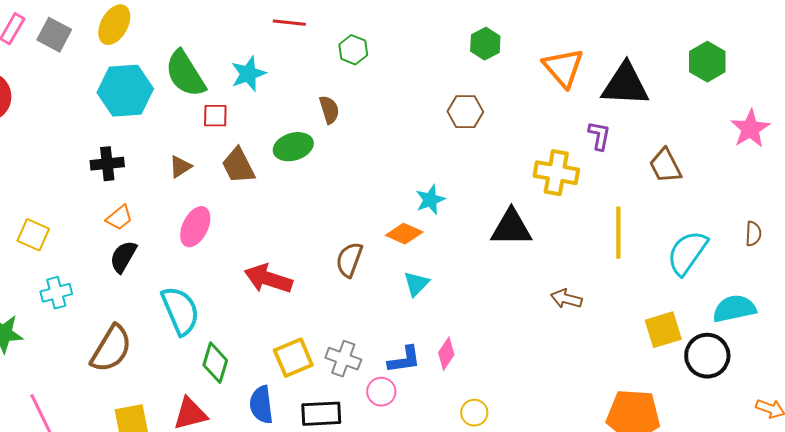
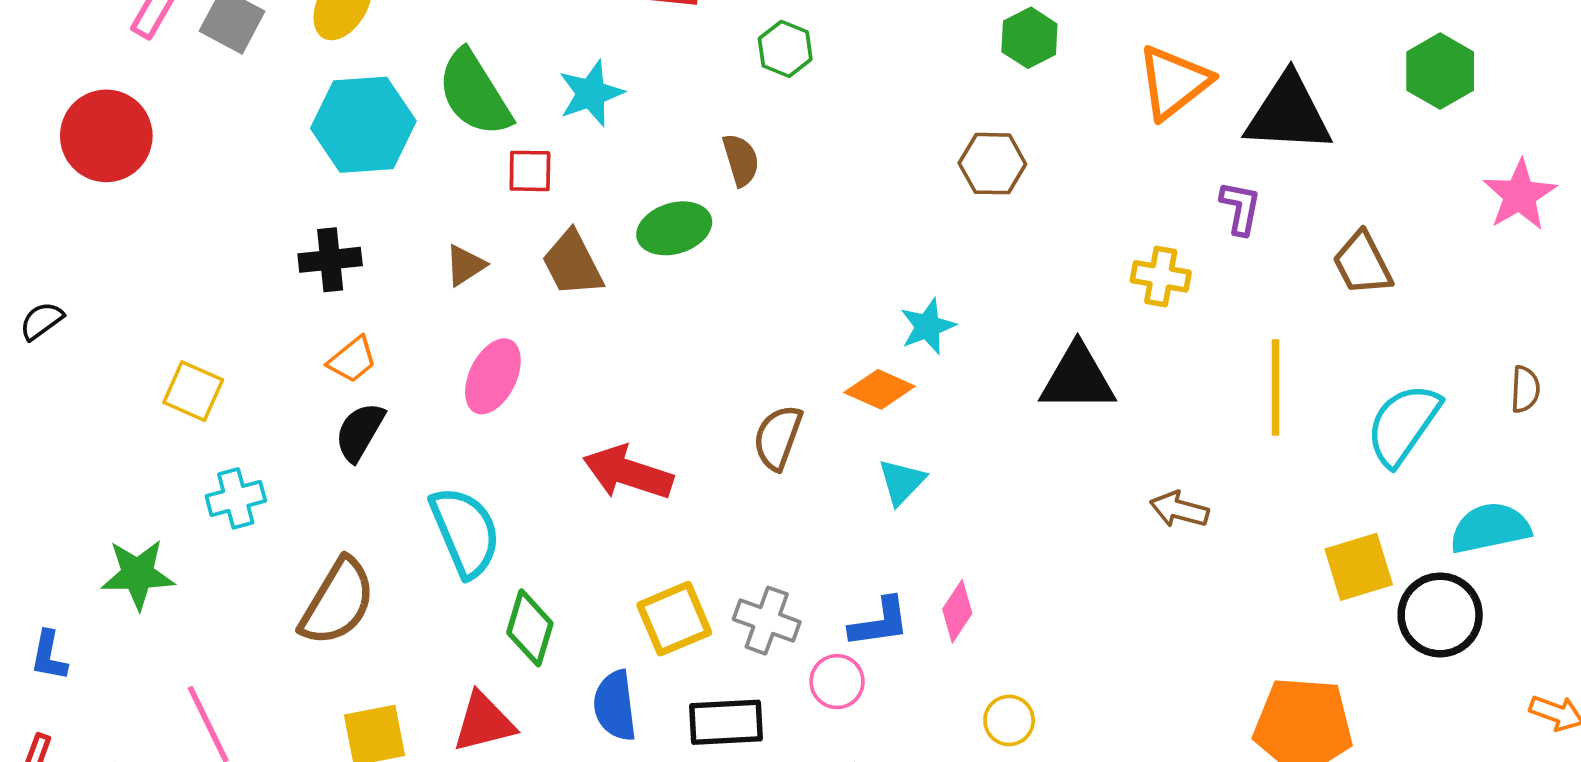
orange triangle: (563, 68) -> (1174, 82), turned 33
yellow cross: (556, 173) -> (1161, 276), size x0.7

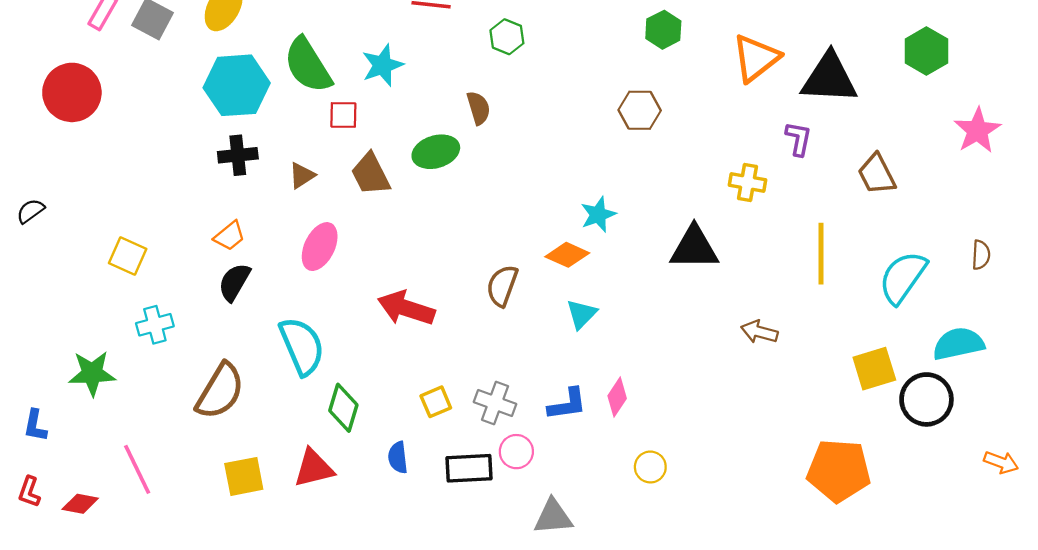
black cross: (330, 260) -> (238, 155), moved
yellow square: (674, 619) -> (436, 402), size x0.7
pink circle: (837, 682) -> (516, 452), moved
blue semicircle: (615, 706) -> (398, 458), size x0.7

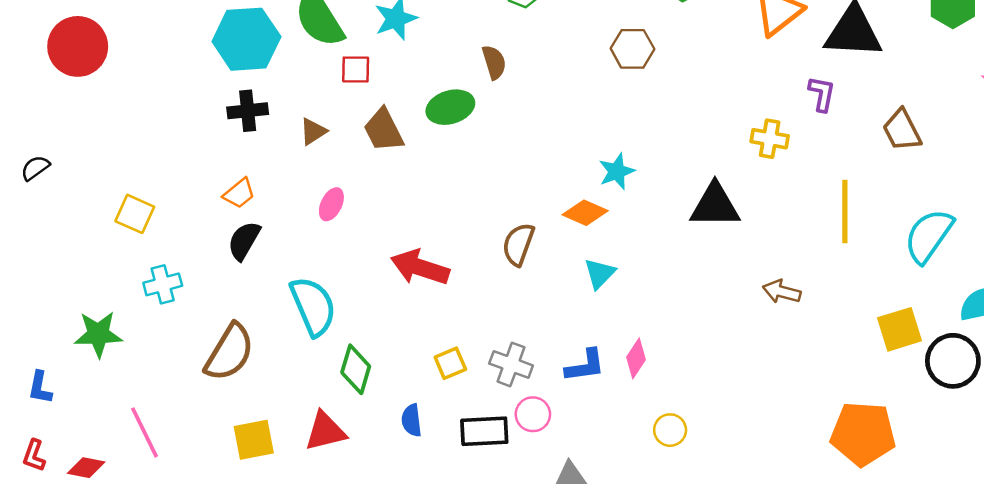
brown hexagon: (640, 110) -> (632, 49), moved
pink ellipse: (320, 247) -> (331, 204), size x0.7

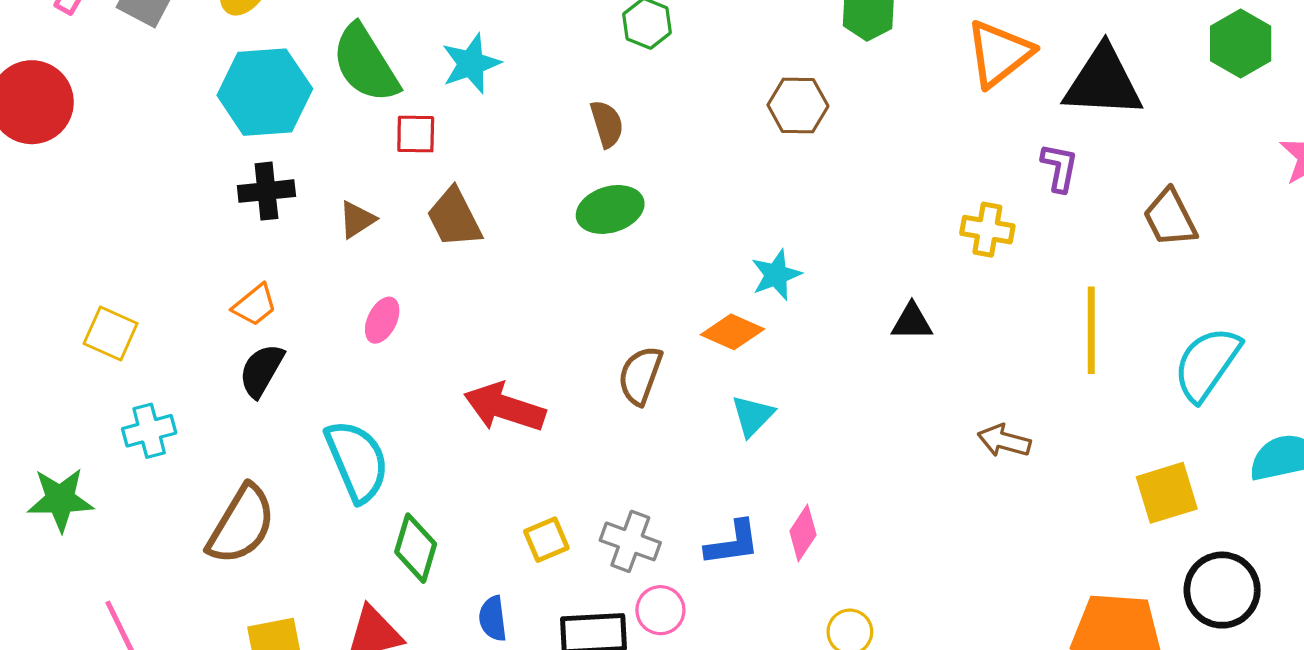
green ellipse: (450, 107) -> (610, 209), moved
black triangle: (715, 205) -> (912, 322), size x0.6
black circle: (953, 361) -> (1222, 590), moved

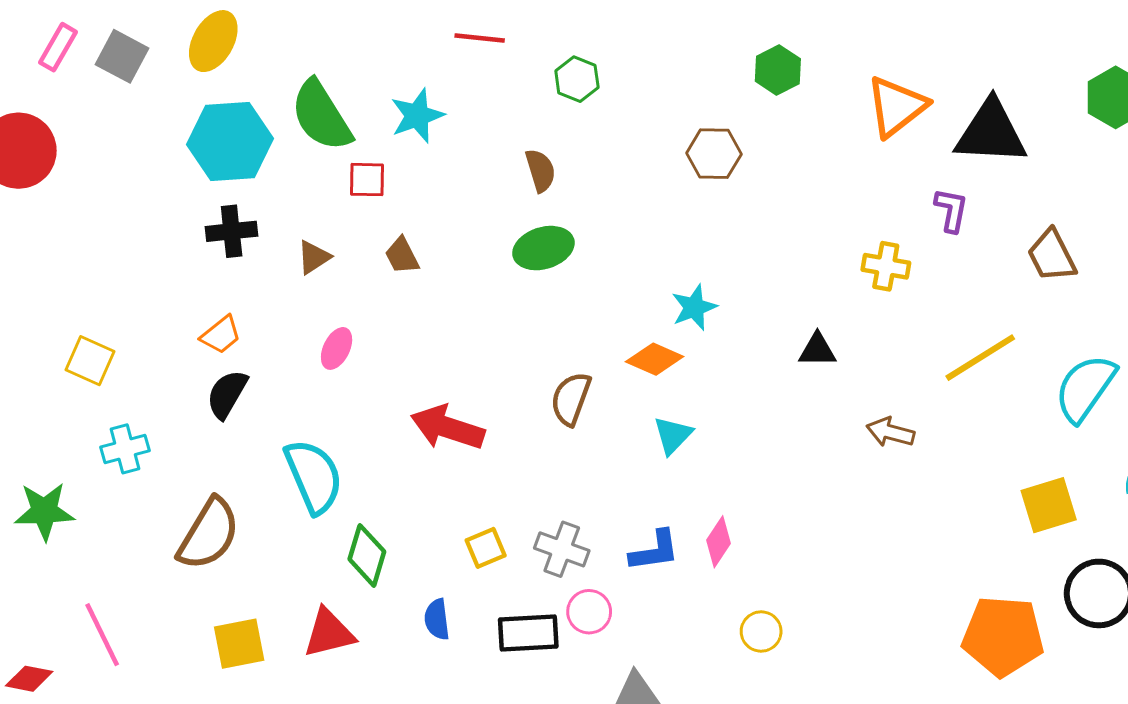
brown trapezoid: (454, 218) -> (402, 256), size x0.7
yellow line: (1091, 330) -> (980, 358), turned 58
brown arrow: (1004, 441) -> (890, 432), moved

